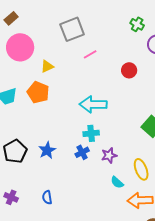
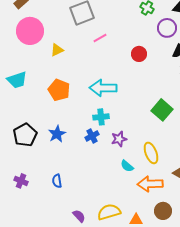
orange pentagon: (38, 92) -> (59, 90), moved

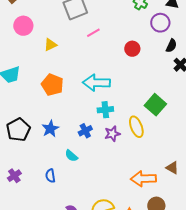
pink circle: (30, 31) -> (23, 26), size x0.7
cyan cross: (101, 117) -> (105, 110), moved
yellow ellipse: (151, 153) -> (136, 127), moved
cyan semicircle: (127, 166) -> (71, 156), moved
purple cross: (21, 181) -> (14, 176), turned 32

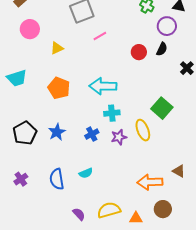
black semicircle: (171, 46) -> (162, 49), moved
cyan semicircle: (71, 156) -> (86, 173), moved, turned -64
blue semicircle: (50, 176) -> (57, 179), size x1.5

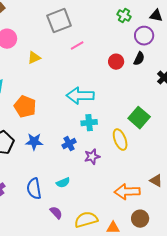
orange pentagon: (59, 88) -> (25, 107), moved
blue star: (57, 132) -> (34, 142), turned 30
purple star: (119, 137) -> (92, 157), moved
purple semicircle: (79, 214) -> (56, 213), moved

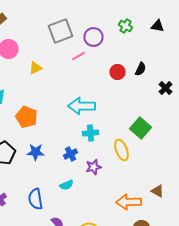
purple circle: (144, 36) -> (94, 37), moved
cyan semicircle: (63, 183) -> (66, 185), moved

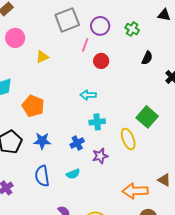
green cross: (126, 26) -> (132, 29), moved
pink line: (78, 56) -> (85, 45), turned -40
red circle: (118, 72) -> (101, 61), moved
cyan arrow: (82, 106) -> (88, 95), size x0.6
blue semicircle: (36, 199) -> (42, 176), moved

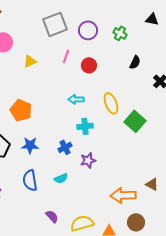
pink line: (85, 45) -> (66, 56), moved
yellow ellipse: (128, 139) -> (111, 103), moved

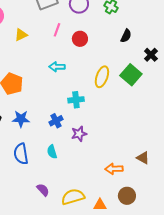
cyan arrow: (76, 99) -> (57, 67), moved
yellow ellipse: (111, 103) -> (102, 77), turned 40
green square: (135, 121) -> (131, 75), moved
cyan semicircle: (61, 178) -> (52, 152), turned 96
orange arrow: (123, 195) -> (114, 169), size x0.7

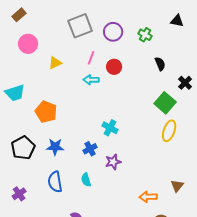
black semicircle: (126, 36) -> (160, 64), turned -48
cyan arrow: (57, 67) -> (91, 80), moved
yellow ellipse: (102, 77) -> (169, 131), moved
cyan cross: (76, 100) -> (110, 128), turned 35
brown triangle: (143, 158) -> (177, 186), turned 40

